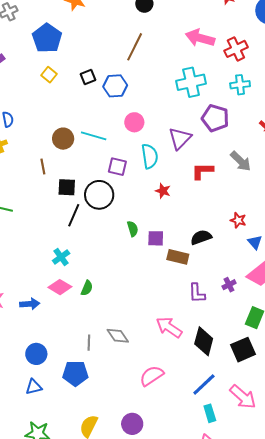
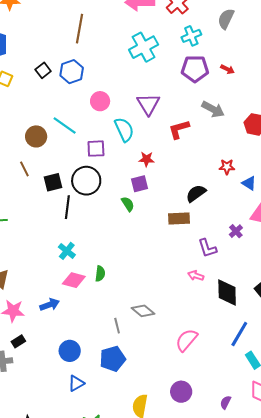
purple pentagon: (215, 118) -> (195, 69), moved
cyan line: (94, 136) -> (65, 126), turned 35
purple square: (156, 238) -> (140, 184), moved
pink arrow: (169, 327) -> (196, 276), moved, size x0.6

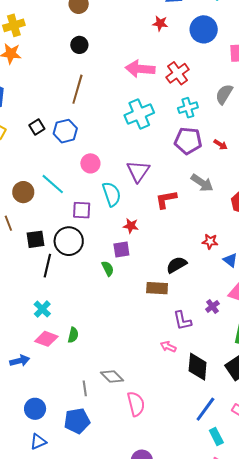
pink semicircle: (187, 340) -> (136, 404), moved, turned 120

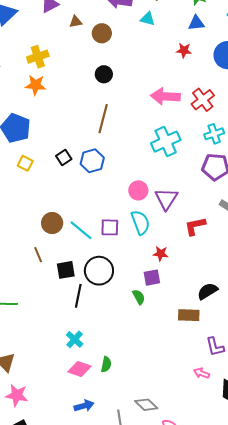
pink circle: (90, 163) -> (138, 190), moved
cyan line: (53, 184) -> (81, 230), moved
purple square: (82, 210) -> (110, 227), moved
blue arrow: (20, 361) -> (84, 406), moved

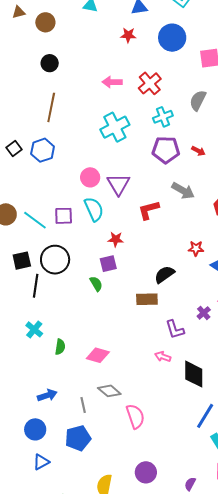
pink arrow: (165, 96) -> (112, 82), size x0.7
green semicircle: (106, 364) -> (60, 347), moved
pink diamond: (79, 369) -> (98, 355), moved

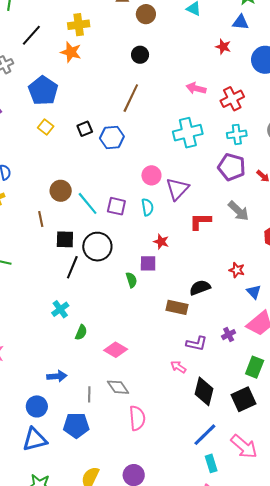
cyan semicircle: (94, 209) -> (147, 207), size x0.7
purple L-shape: (175, 329) -> (197, 343), turned -75
blue triangle: (41, 462) -> (35, 439), size x1.5

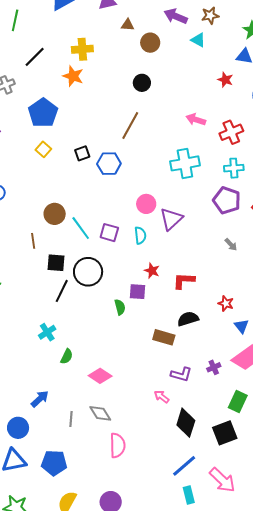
gray arrow: (238, 211) -> (231, 245), size x0.6
red L-shape: (200, 221) -> (184, 281), moved
blue arrow: (57, 376) -> (40, 399), turned -42
blue pentagon: (76, 425) -> (54, 463), moved

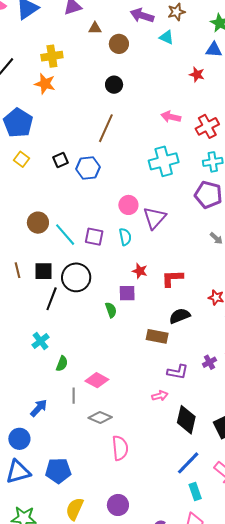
brown line: (33, 241) -> (17, 270), moved
pink arrow: (162, 397) -> (160, 396), turned 133
gray diamond: (100, 413) -> (100, 417), turned -30
gray line: (71, 419) -> (74, 396), moved

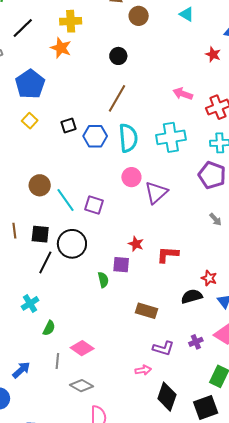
black circle: (114, 85) -> (118, 56), moved
cyan semicircle: (125, 237) -> (128, 138), moved, size x1.6
black semicircle: (180, 316) -> (192, 296), moved

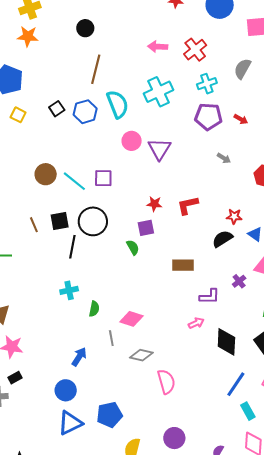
cyan cross: (30, 303) -> (69, 290), turned 36

